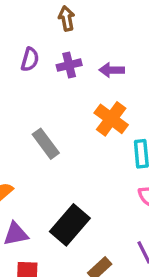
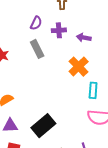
gray rectangle: (46, 144) -> (37, 49), moved

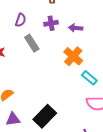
purple semicircle: (36, 23) -> (21, 20), moved
cyan rectangle: (93, 90) -> (89, 78), turned -49

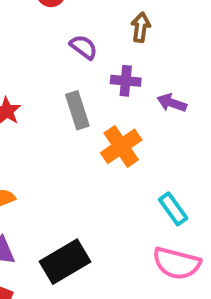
purple semicircle: (21, 20) -> (84, 47), moved, turned -88
orange cross: (73, 56) -> (121, 146), moved

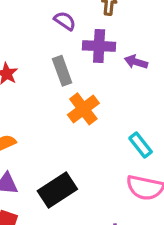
purple cross: (126, 81) -> (99, 46), size x1.4
orange cross: (121, 146) -> (83, 109), moved

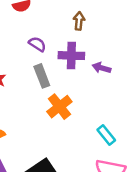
purple semicircle: (65, 21) -> (37, 44), moved

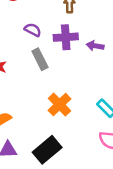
orange cross: (59, 107) -> (59, 105), moved

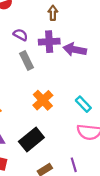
purple arrow: (95, 46) -> (75, 50), size x1.5

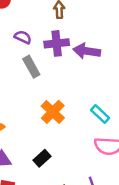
black rectangle: (31, 140) -> (42, 158), size x0.6

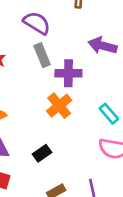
purple semicircle: (23, 37) -> (37, 23), size x1.5
purple cross: (57, 43) -> (68, 73), moved

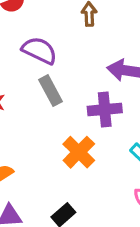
purple cross: (68, 73) -> (105, 110), moved

